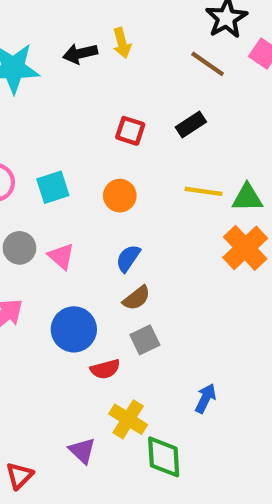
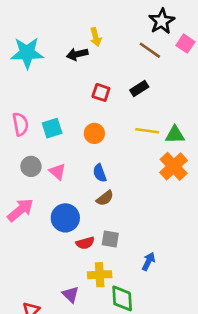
black arrow: (80, 53) -> (77, 54), moved
blue semicircle: (128, 258) -> (100, 173), turned -54
gray square: (145, 340) -> (110, 239), moved, turned 36
yellow cross: (128, 419) -> (100, 275), turned -35

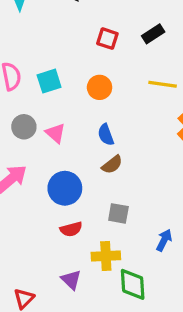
red semicircle: (85, 243) -> (71, 229), moved

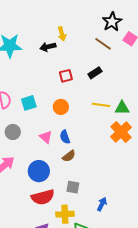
red square: (107, 39) -> (66, 76), turned -32
pink triangle: (55, 133) -> (46, 137), moved
red semicircle: (71, 229) -> (43, 197), size x1.6

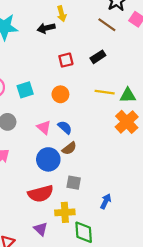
blue semicircle: (65, 137) -> (65, 127), turned 152
blue circle: (39, 171) -> (48, 159), moved

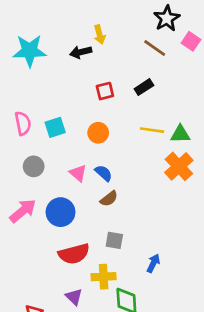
blue circle: (48, 159) -> (61, 212), moved

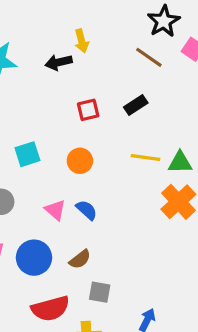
brown semicircle: (109, 199) -> (80, 259), moved

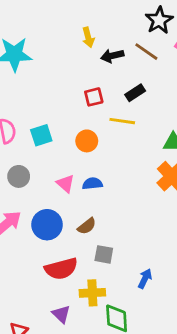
black arrow: (59, 62) -> (112, 56), moved
yellow line: (146, 157) -> (122, 121), moved
blue semicircle: (87, 210) -> (92, 184), turned -48

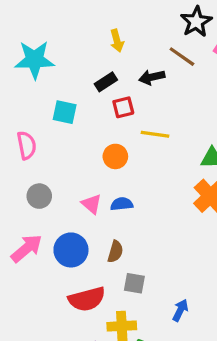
black arrow: (112, 56) -> (152, 77), moved
black rectangle: (135, 93) -> (106, 82), moved
cyan square: (41, 135) -> (65, 112), moved, turned 30
brown semicircle: (87, 226) -> (115, 252), turned -36

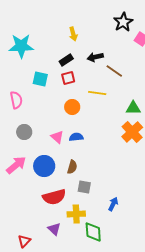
brown line: (182, 57) -> (114, 71), moved
red square: (123, 107) -> (68, 78), moved

